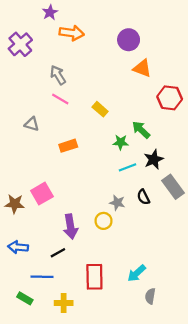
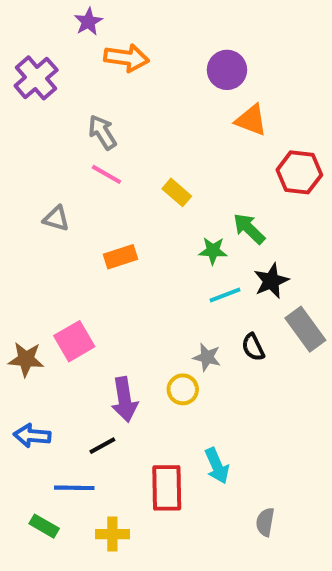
cyan arrow: (137, 273) -> (217, 466), moved, turned -72

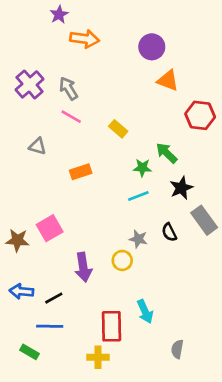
purple cross: (36, 78) -> (30, 84), moved
cyan line: (225, 295) -> (138, 196), moved
black line: (102, 446) -> (54, 298), moved
yellow cross: (112, 534) -> (98, 357), moved

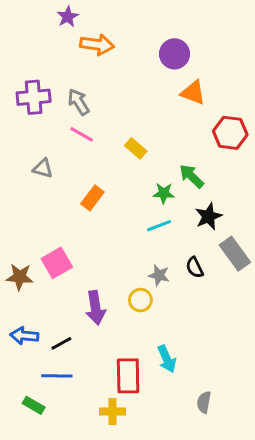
purple cross: (30, 84) -> (34, 97), turned 36
orange rectangle: (81, 172) -> (92, 198), turned -35

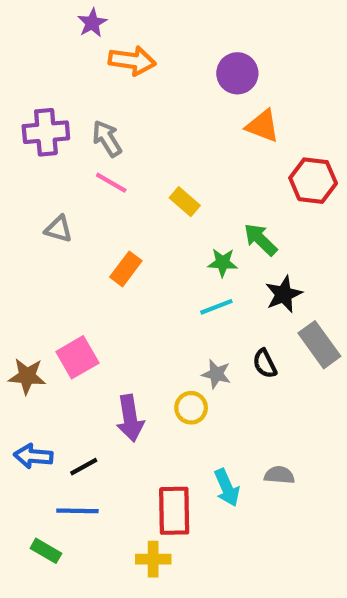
gray semicircle: (204, 402) -> (279, 475), moved, turned 85

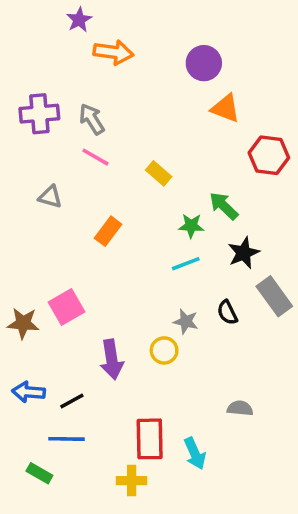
cyan arrow: (227, 488) -> (195, 453), moved

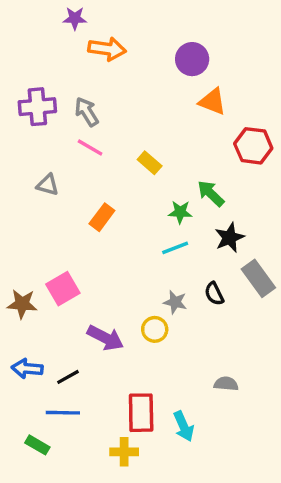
purple star: (79, 20) -> (75, 18), turned 30
purple arrow: (112, 359) -> (105, 338), turned -54

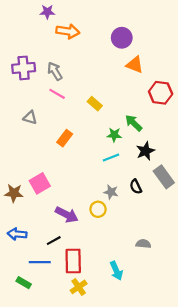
black line: (68, 377) -> (54, 241), moved
red rectangle: (141, 413) -> (73, 261), moved
yellow cross: (124, 452) -> (79, 287), turned -35

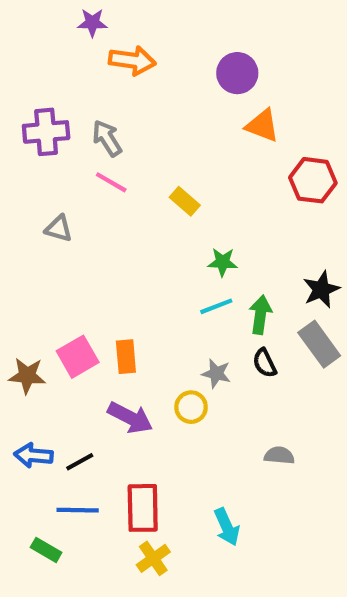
green arrow: (134, 123) -> (260, 315), moved, turned 54
orange rectangle: (65, 138) -> (126, 357), moved, turned -42
black star: (145, 151) -> (321, 289), moved
black line: (54, 241) -> (80, 462), moved
gray semicircle: (143, 244) -> (279, 455), moved

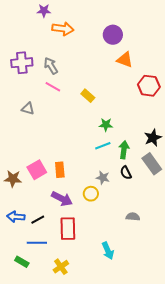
red rectangle: (143, 508) -> (68, 229), moved
yellow cross: (153, 558) -> (61, 267), moved

